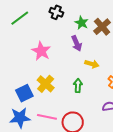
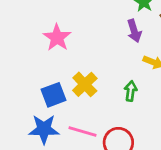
pink star: (41, 51) -> (57, 38), moved

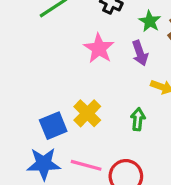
pink star: (57, 38) -> (99, 48), moved

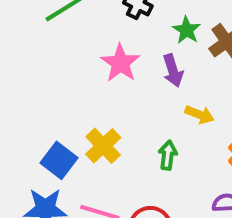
blue square: (53, 126) -> (59, 160), turned -32

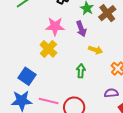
pink star: (120, 63) -> (55, 26), turned -30
yellow cross: (103, 146) -> (48, 49), moved

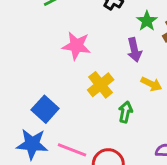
pink star: (55, 26) -> (76, 46), moved
yellow cross: (48, 49) -> (101, 85), moved

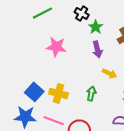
green star: (147, 21) -> (96, 27), moved
yellow cross: (101, 85) -> (58, 93), moved, turned -36

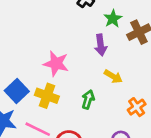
green star: (96, 27) -> (113, 19), moved
pink star: (56, 47) -> (56, 64), moved

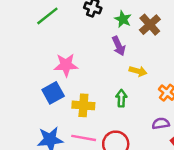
pink star: (56, 64) -> (66, 65), moved
blue square: (17, 91) -> (53, 93), moved, turned 30

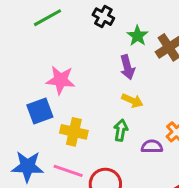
yellow arrow: (138, 71) -> (132, 101), moved
purple semicircle: (161, 123) -> (152, 146), moved

